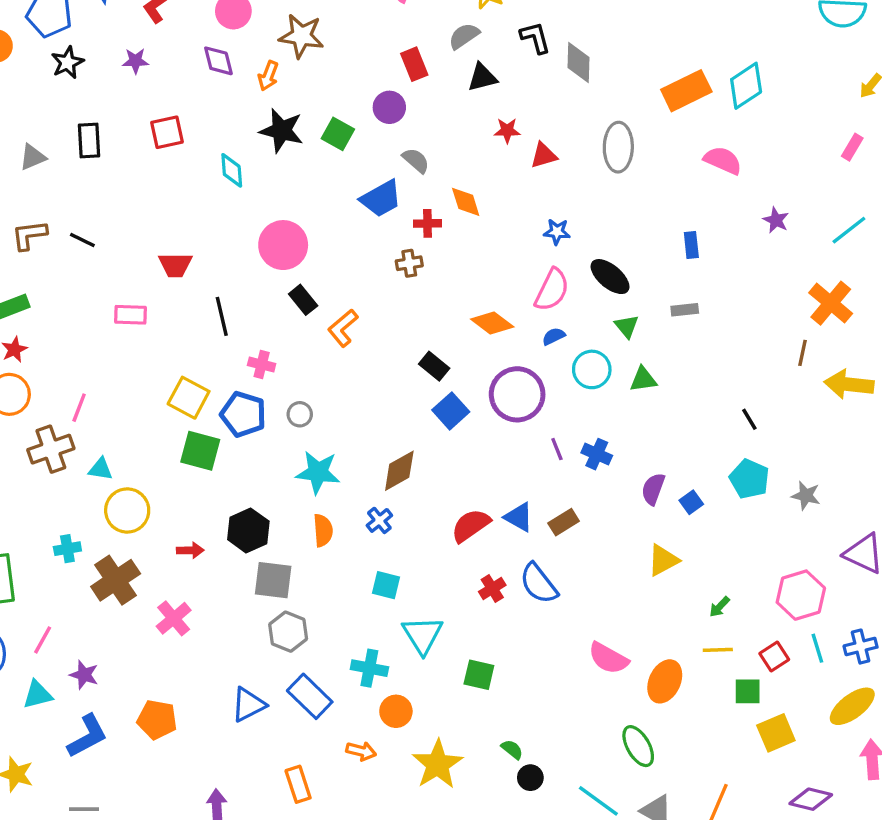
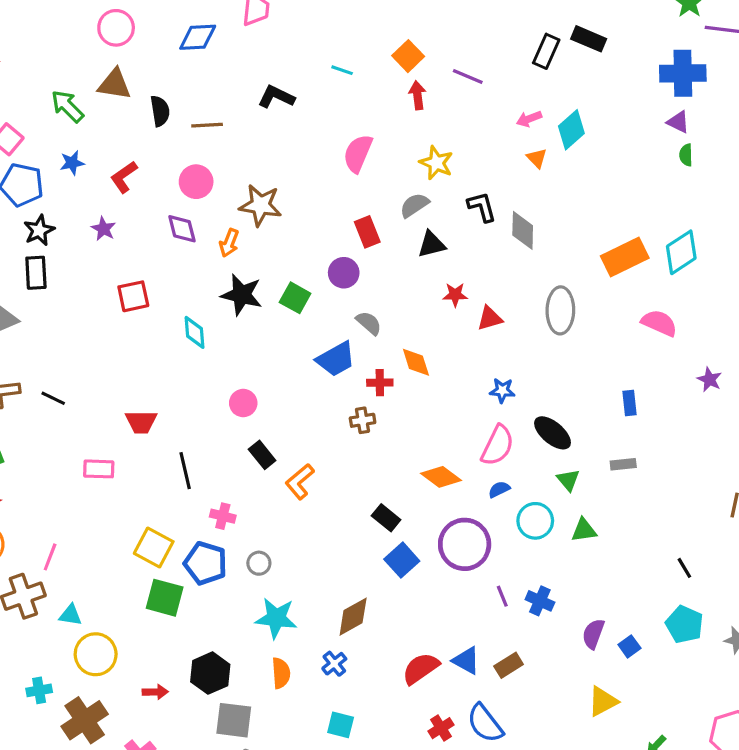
purple star: (135, 61) -> (103, 229), turned 30
black rectangle: (89, 140) -> (36, 273), moved
pink circle: (283, 245) -> (243, 403), size x0.6

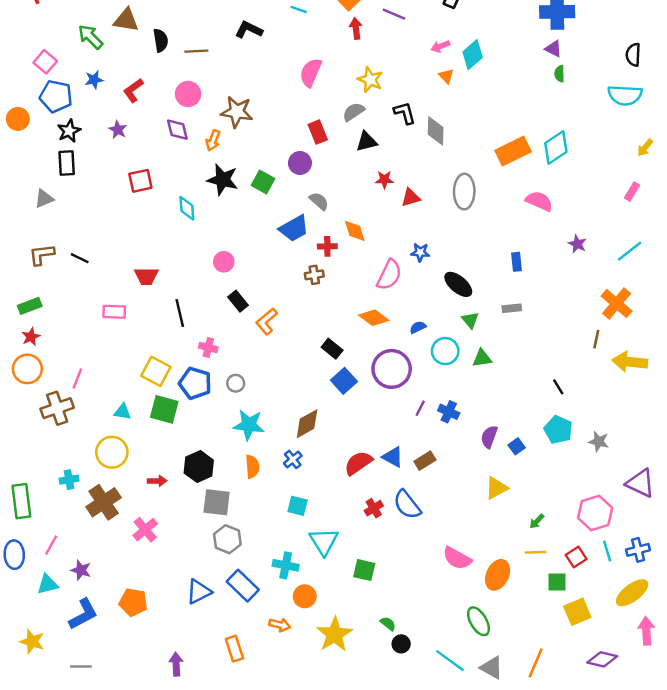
pink semicircle: (498, 445) -> (389, 275), moved
purple line: (502, 596) -> (420, 408), turned 49
cyan triangle: (70, 615) -> (123, 412), moved

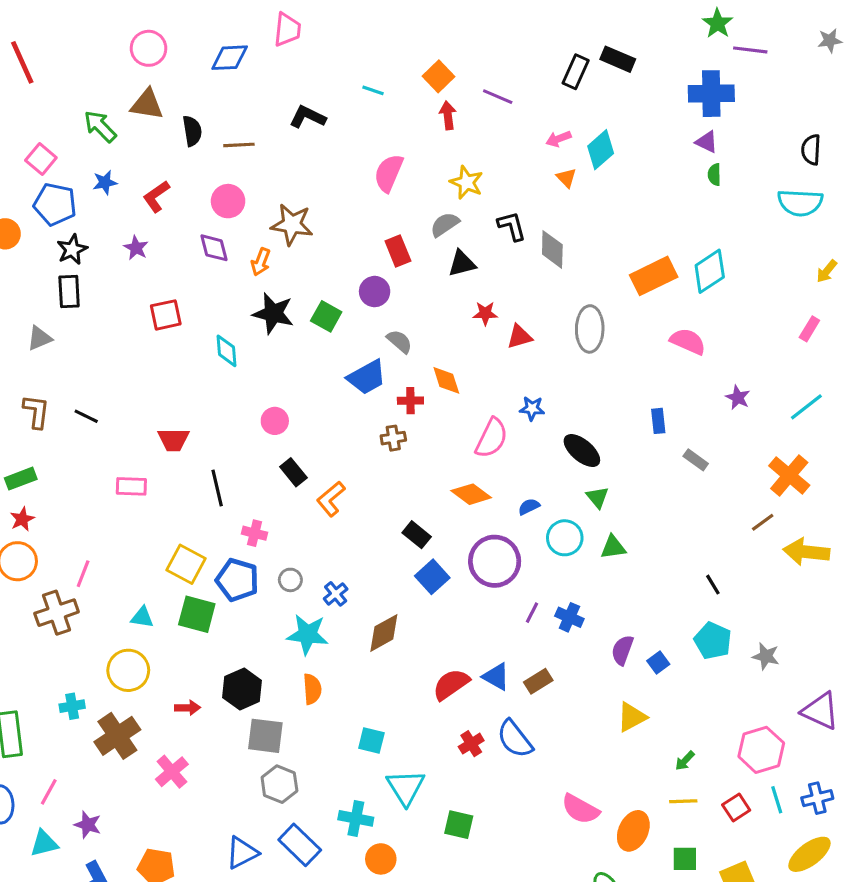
brown L-shape: (42, 255) -> (36, 412), turned 104
gray rectangle: (512, 308) -> (696, 460), moved, turned 42
brown line: (596, 339) -> (763, 522), turned 42
blue cross: (293, 459) -> (336, 594), moved
green square: (557, 582) -> (685, 859), moved

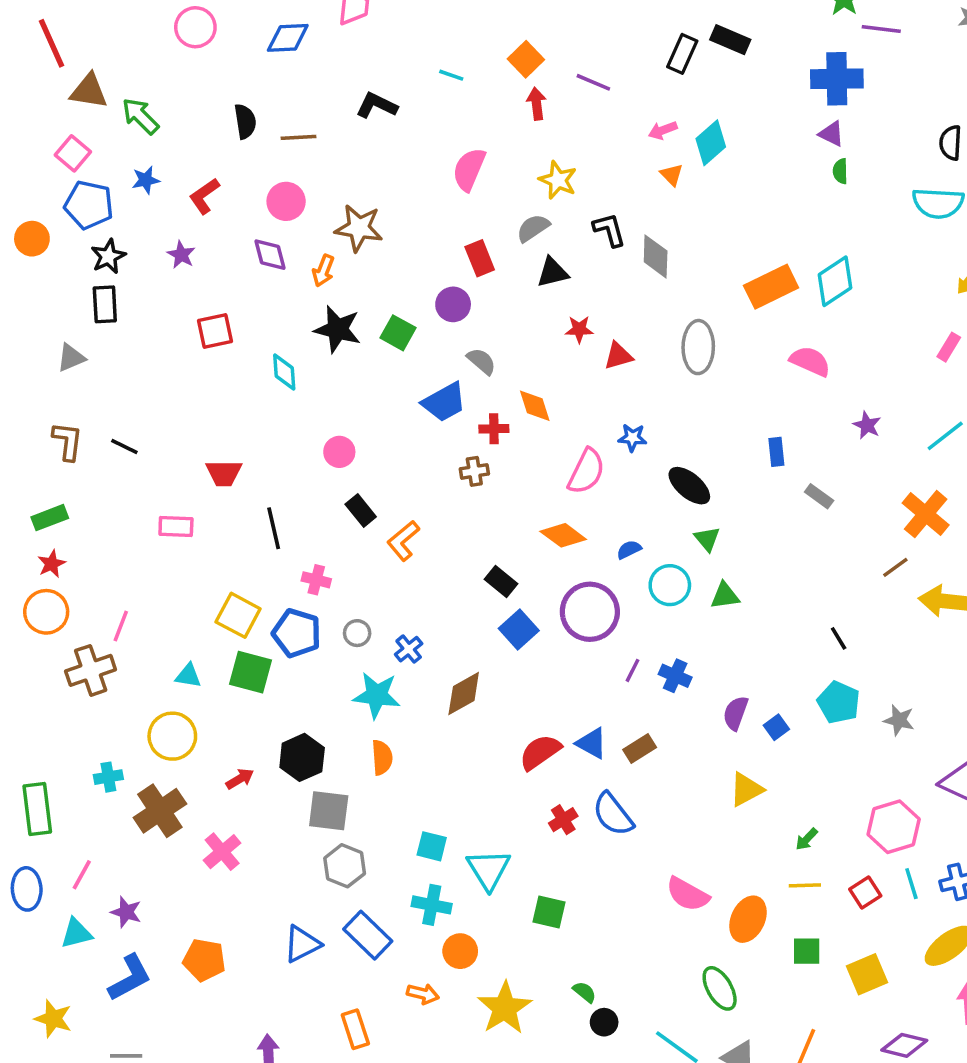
brown triangle: (147, 104) -> (89, 91), moved
red arrow: (187, 708) -> (240, 779), turned -30
cyan square: (371, 740) -> (432, 846), moved

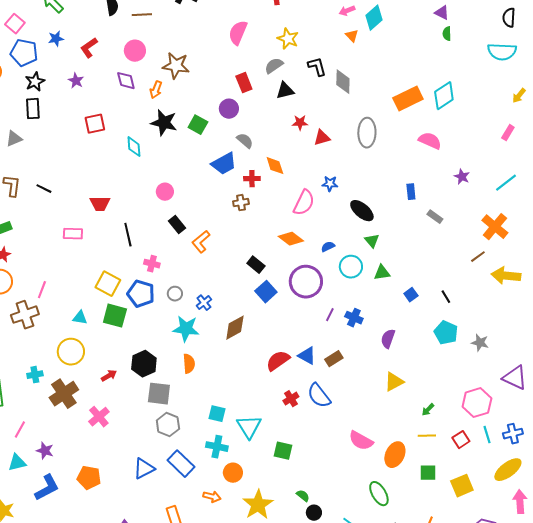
blue square: (776, 727) -> (411, 295), moved

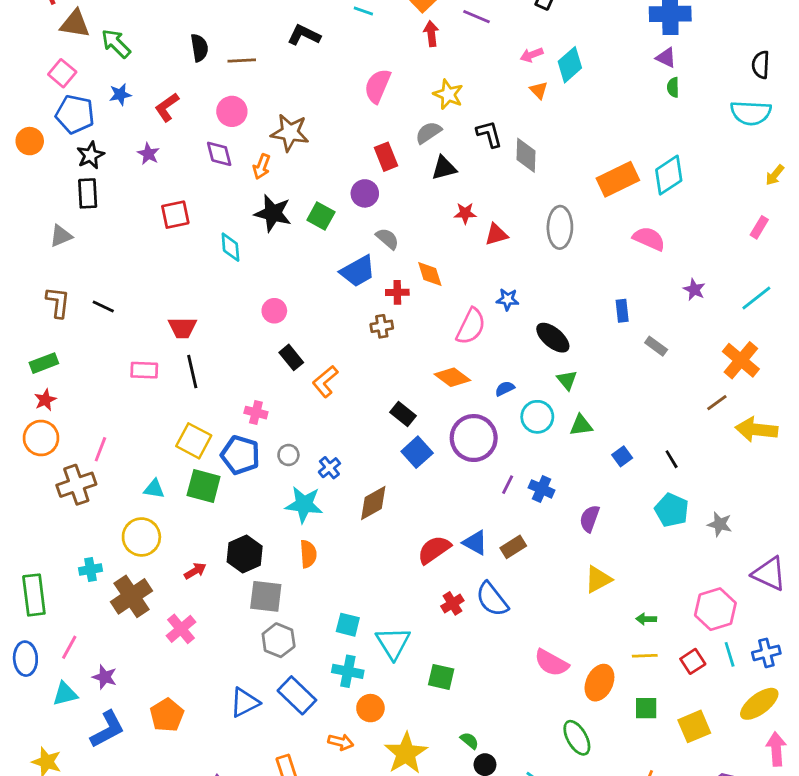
black line: (128, 235) -> (192, 372), moved
green arrow: (428, 410) -> (646, 619), turned 48
orange pentagon: (89, 478) -> (167, 715), turned 30

